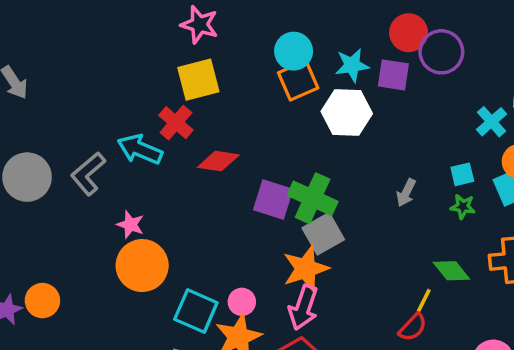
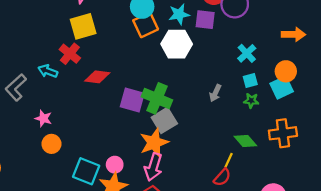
cyan cross: (492, 122) -> (247, 53), moved
cyan arrow: (140, 149) -> (48, 71), size x0.7
orange circle: (142, 266) -> (51, 144), size x0.6

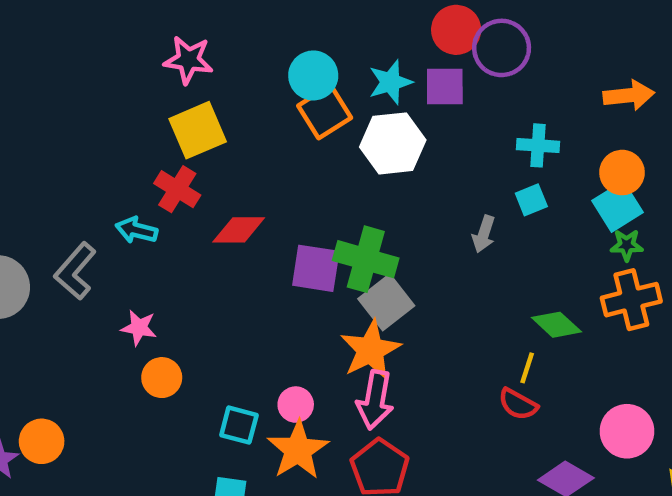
cyan cross: (247, 53) -> (538, 145), turned -36
cyan square: (250, 80) -> (531, 200), moved
green star: (251, 101) -> (627, 245), moved
cyan square: (86, 171) -> (239, 425), size x0.7
red semicircle: (222, 177) -> (518, 404), turned 84

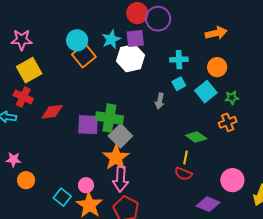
white hexagon: (393, 143) -> (130, 58), moved
cyan square: (618, 207) -> (206, 92), moved
green star: (627, 245) -> (232, 98), moved
orange cross: (631, 300) -> (228, 122), size x0.7
cyan square: (239, 425) -> (62, 197), turned 30

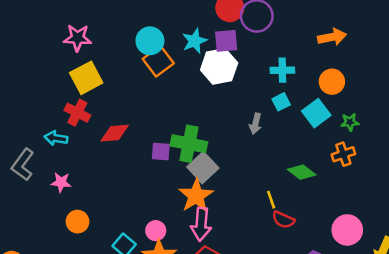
purple square: (88, 125) -> (161, 151), size x0.7
yellow line: (185, 157) -> (271, 200), moved, turned -32
pink star: (14, 160) -> (61, 182), moved

